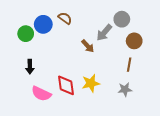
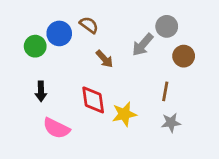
brown arrow: (88, 46) -> (104, 59), moved
brown line: (129, 65) -> (165, 91), moved
red diamond: (66, 85) -> (93, 100), moved

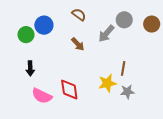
brown semicircle: (89, 25) -> (79, 15), moved
brown circle: (184, 56) -> (152, 24), moved
red diamond: (93, 100) -> (69, 90), moved
yellow star: (124, 114) -> (107, 83), moved

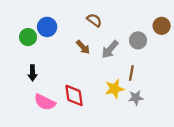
brown semicircle: (79, 15) -> (94, 20), moved
gray circle: (124, 20) -> (138, 40), moved
gray arrow: (106, 34) -> (110, 49), moved

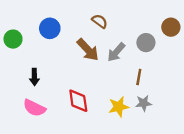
green circle: (28, 37) -> (13, 39), moved
brown arrow: (83, 47) -> (88, 50), size x1.5
yellow star: (114, 89) -> (119, 107), moved
pink semicircle: (45, 102) -> (34, 108), moved

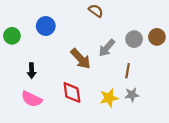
brown semicircle: (100, 21) -> (96, 11), moved
brown circle: (171, 27) -> (157, 37), moved
brown arrow: (88, 50) -> (81, 59), moved

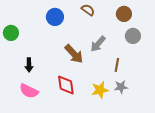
blue circle: (46, 26) -> (55, 17), moved
brown circle: (157, 37) -> (124, 14), moved
gray circle: (134, 39) -> (133, 36), moved

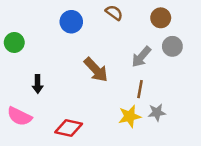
gray arrow: (98, 44) -> (141, 57), moved
brown line: (117, 65) -> (140, 89), moved
red diamond: (66, 85) -> (69, 128), moved, turned -70
pink semicircle: (29, 91) -> (19, 116), moved

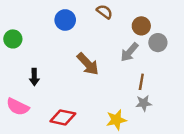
brown circle: (161, 18) -> (141, 26), moved
brown line: (140, 89) -> (141, 82), moved
yellow star: (130, 116) -> (116, 120), moved

